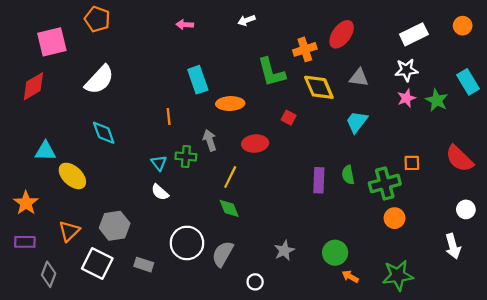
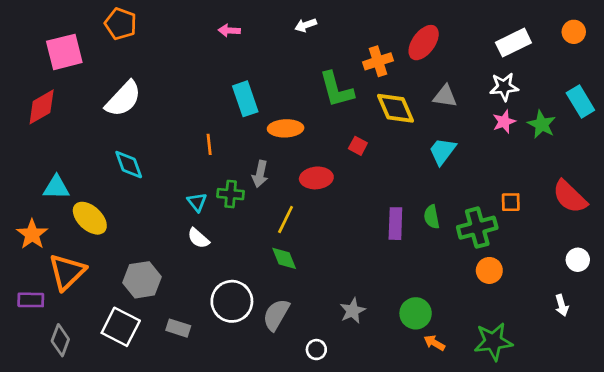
gray arrow: (210, 140) -> (260, 174), turned -150
orange star: (26, 203) -> (32, 234), moved
orange triangle: (69, 231) -> (67, 272), moved, size x1.4
white arrow: (453, 246) -> (562, 305), size x0.7

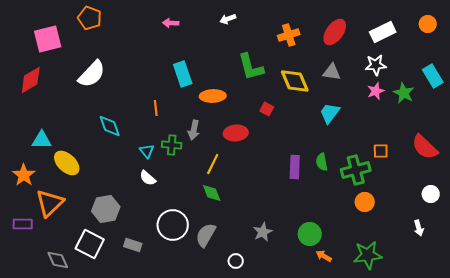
red ellipse: (424, 43) -> (335, 32), moved
orange cross: (378, 61) -> (289, 35), moved
cyan diamond: (129, 165) -> (110, 126), moved
gray diamond: (60, 340) -> (58, 260), moved, turned -45

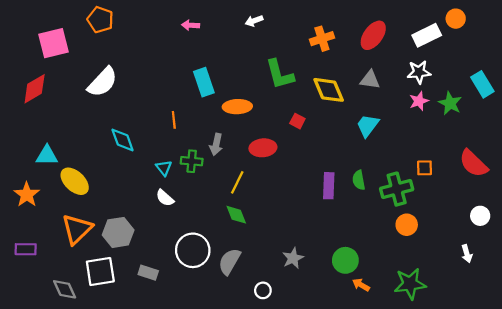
orange circle: (428, 24) -> (456, 19), moved
orange triangle: (50, 203) -> (77, 229), moved
white square: (90, 244) -> (100, 271), turned -36

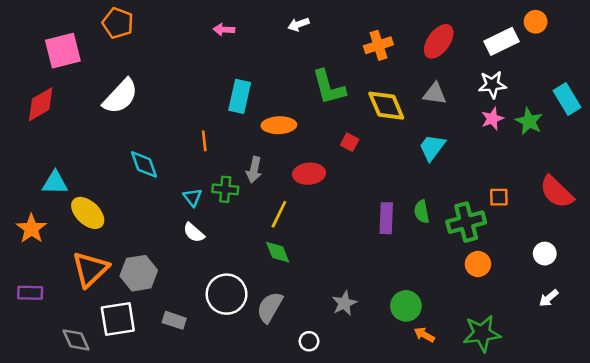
cyan rectangle: (204, 82) -> (240, 96), turned 32
white circle: (480, 216) -> (545, 254), moved
white arrow: (467, 254) -> (549, 298), turned 66

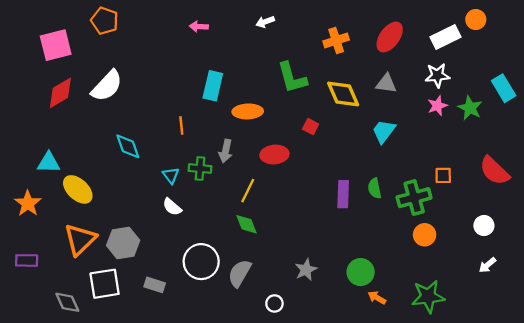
red diamond: (41, 104) -> (60, 93), moved

